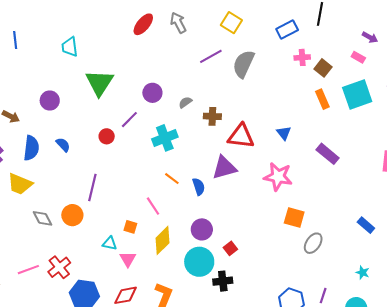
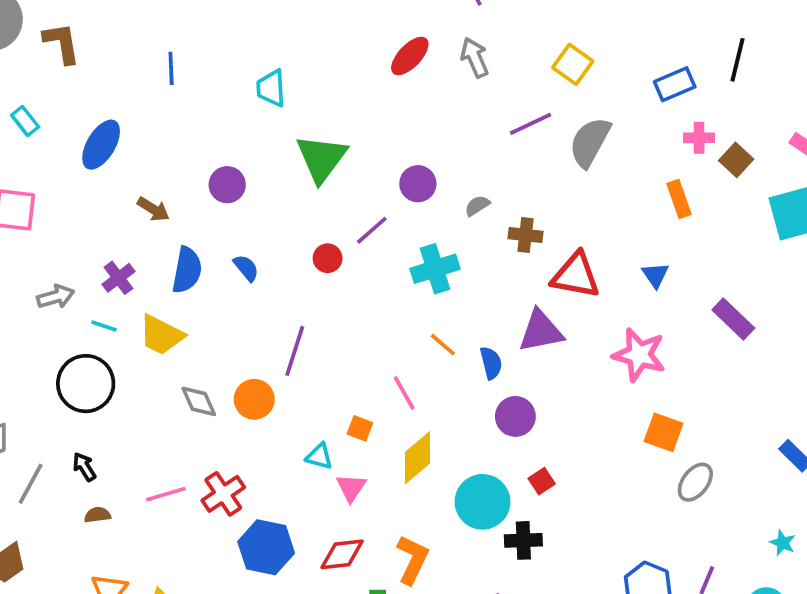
orange rectangle: (322, 99) -> (679, 199), moved
purple circle: (202, 229) -> (515, 416), moved

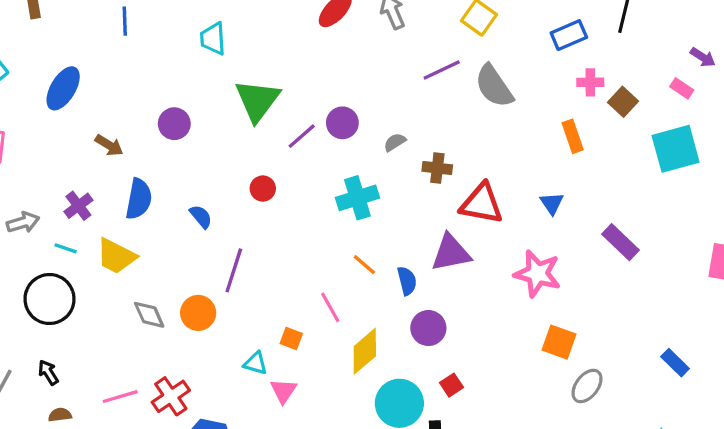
gray semicircle: (590, 142) -> (494, 86), turned -63
purple line: (372, 230) -> (302, 136), moved
blue semicircle: (246, 268) -> (201, 217), moved
yellow diamond: (417, 458) -> (365, 351), moved

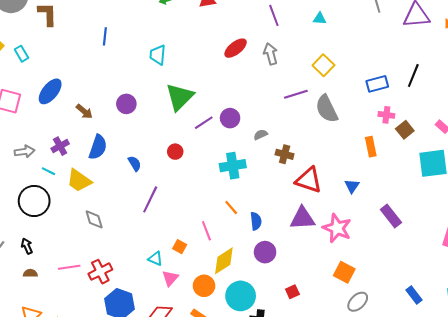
blue ellipse: (63, 88) -> (50, 91), moved
purple triangle: (451, 253) -> (302, 218), moved
orange circle: (198, 313) -> (204, 286), moved
red square: (452, 385) -> (292, 292), moved

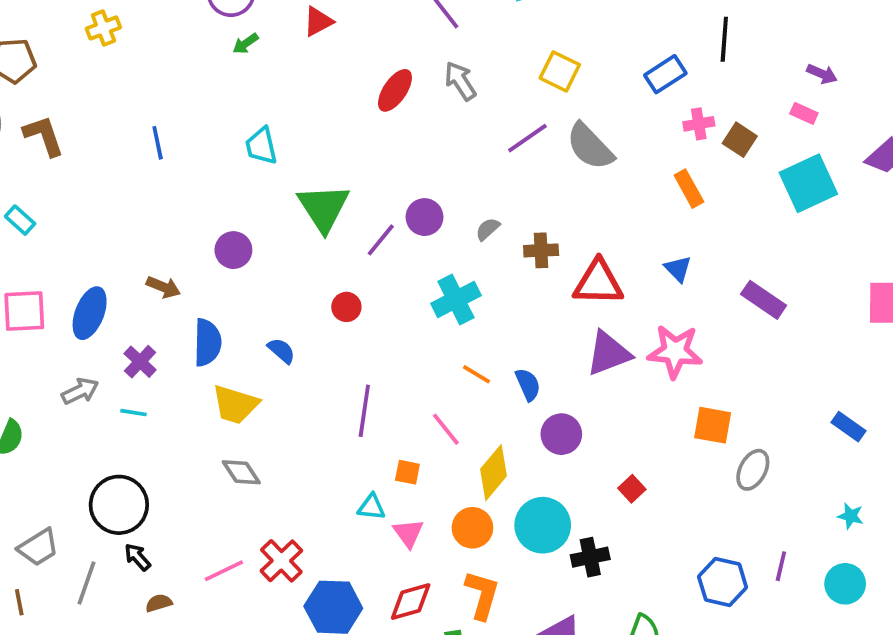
blue ellipse: (50, 91) -> (90, 313), moved
yellow trapezoid: (79, 180) -> (235, 404), moved
purple line: (150, 199) -> (364, 411), moved
black circle: (34, 201) -> (119, 505), moved

